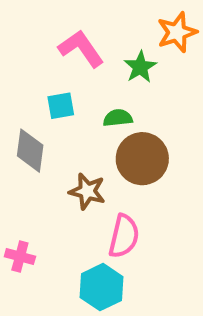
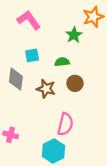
pink L-shape: (81, 49) -> (29, 20), moved
brown circle: (142, 159) -> (75, 83), size x0.6
brown star: (87, 191) -> (46, 89), moved

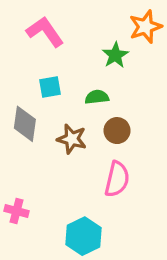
pink semicircle: (65, 124) -> (117, 179), moved

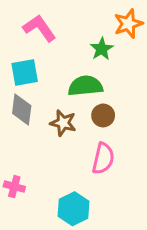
cyan square: (50, 87) -> (25, 73), moved, size x1.4
green semicircle: (97, 97) -> (85, 86), size x1.6

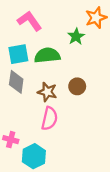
green semicircle: (85, 86) -> (47, 55), moved
pink semicircle: (103, 158) -> (49, 119), moved
cyan hexagon: (74, 209) -> (34, 156), moved

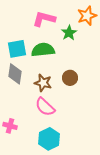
pink L-shape: (30, 21) -> (44, 19), moved, turned -40
pink semicircle: (49, 119) -> (45, 107), turned 120
cyan hexagon: (34, 156) -> (49, 139), moved

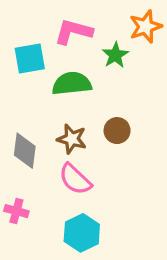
cyan square: (17, 49) -> (30, 58), moved
gray diamond: (15, 74) -> (25, 151), moved

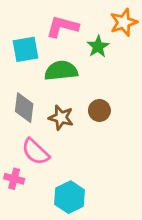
gray diamond: (25, 151) -> (24, 108), moved
pink semicircle: (75, 179) -> (35, 152), moved

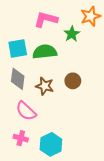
cyan square: (26, 49) -> (18, 49), moved
pink cross: (14, 179) -> (21, 138), moved

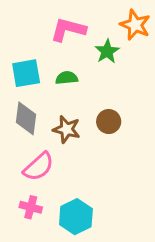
orange star: (91, 16) -> (135, 25), turned -30
green semicircle: (45, 52) -> (67, 78), size x0.6
pink semicircle: (26, 111) -> (39, 167), turned -85

